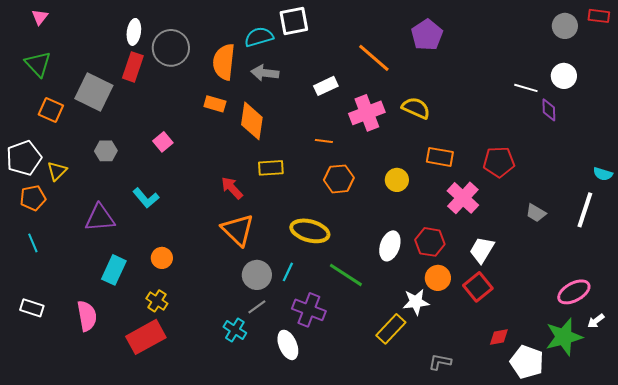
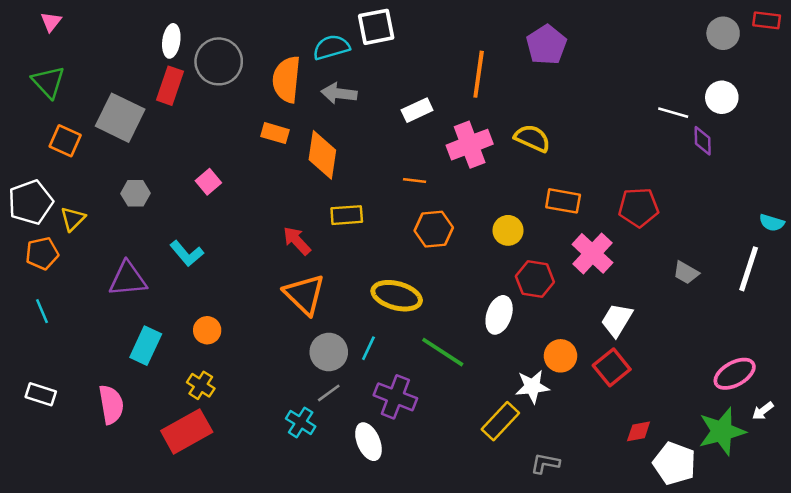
orange line: (374, 58) -> (479, 74), turned 57
red hexagon: (430, 242) -> (535, 279), moved
gray L-shape: (440, 362) -> (545, 463), moved

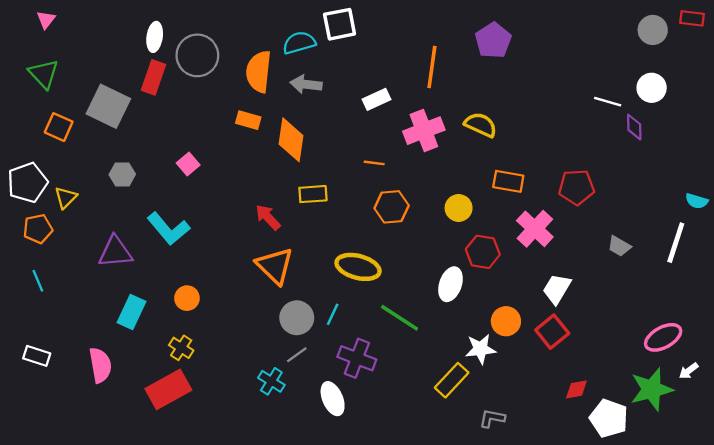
cyan L-shape: (187, 253) -> (168, 229), size x1.4

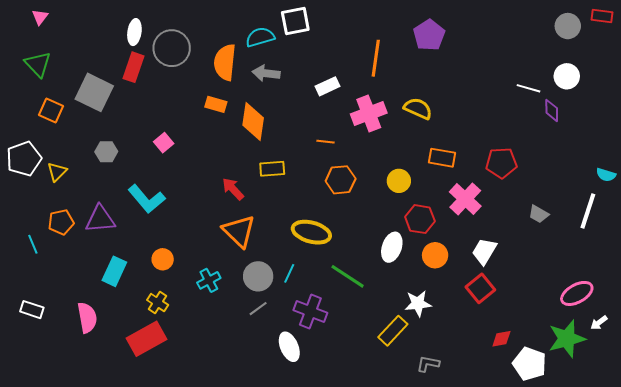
orange pentagon: (38, 229) -> (61, 222), moved
orange circle: (506, 321) -> (435, 255), moved
cyan cross: (271, 381) -> (209, 280), moved, turned 30

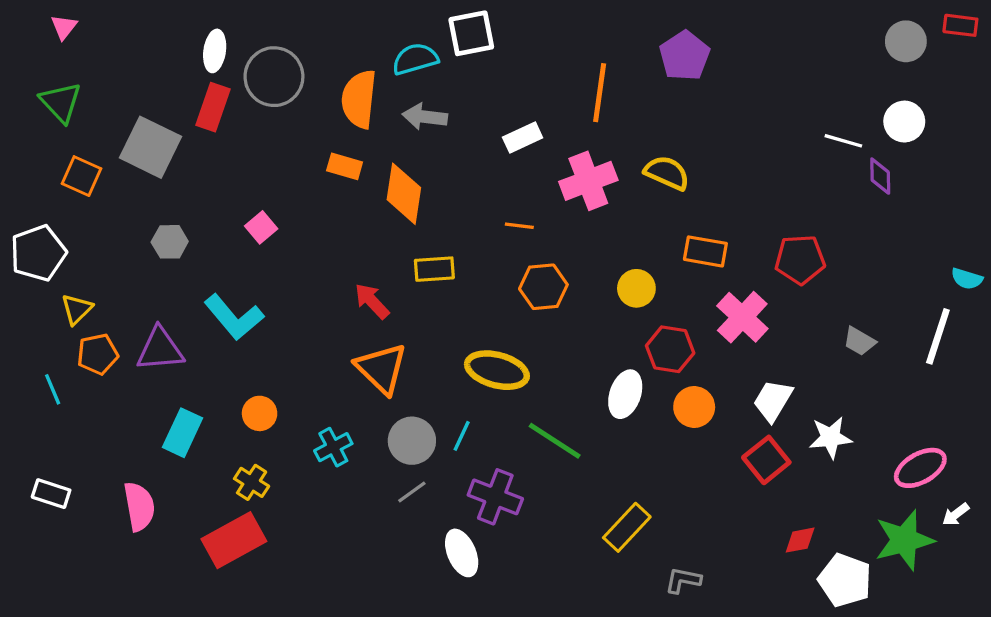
yellow triangle: (57, 172) -> (77, 309), moved
white star: (418, 304) -> (831, 437), moved

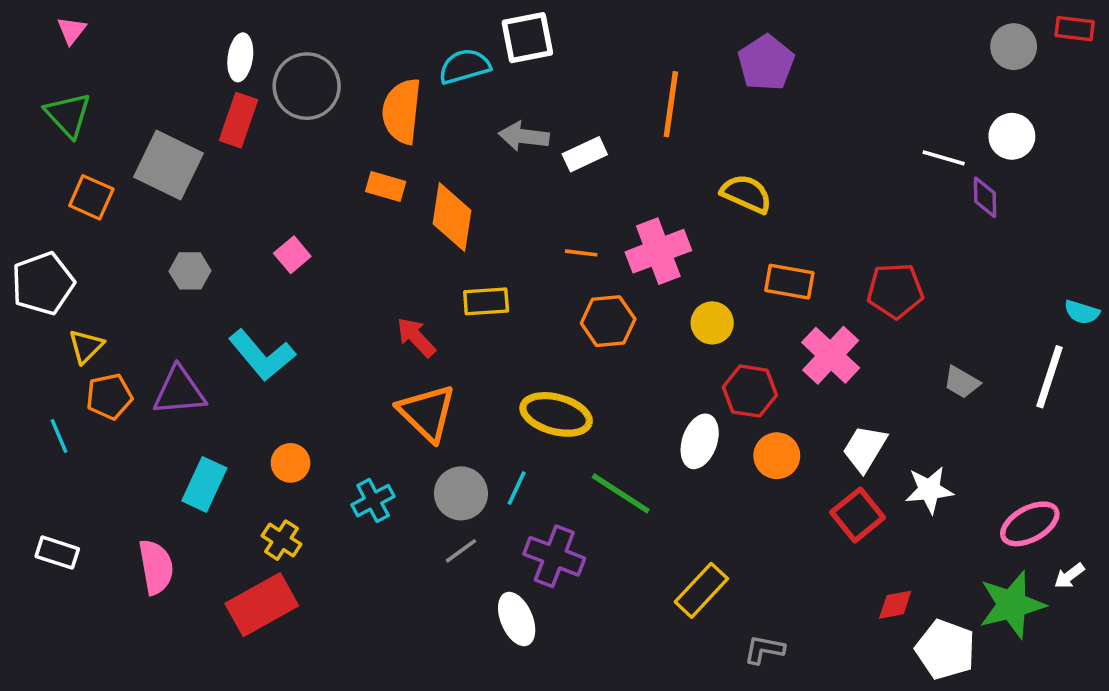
gray arrow: (425, 117) -> (524, 136), moved
pink cross: (588, 181) -> (658, 251), moved

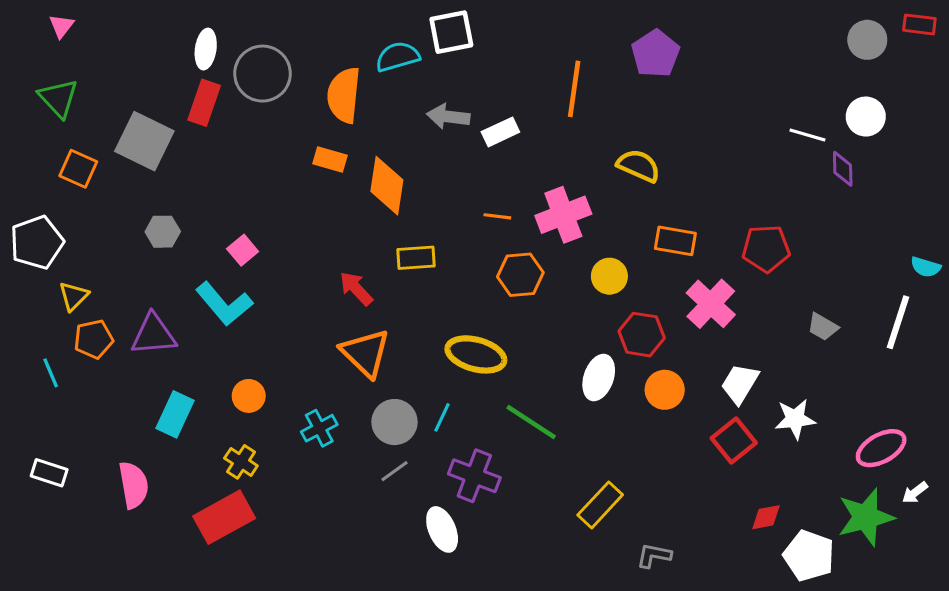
pink square: (292, 255) -> (243, 250), moved

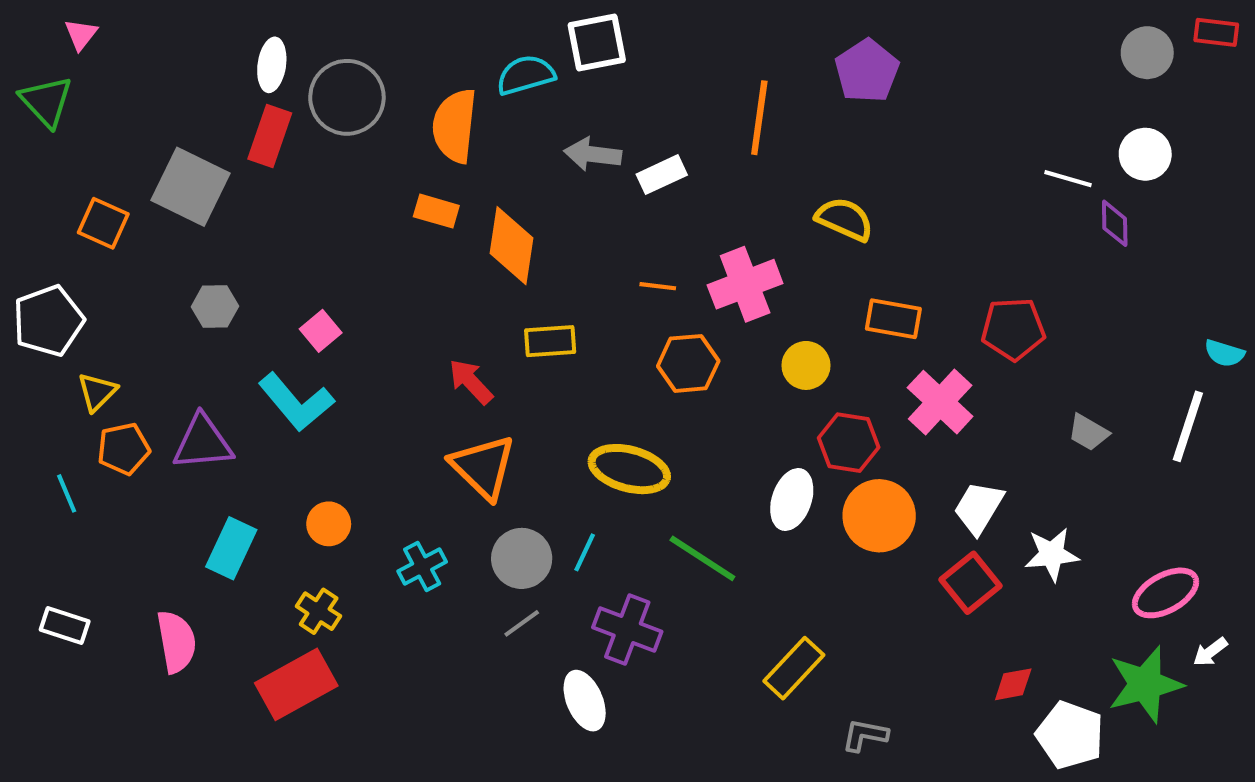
green triangle: (58, 98) -> (46, 101), moved
orange circle: (665, 390) -> (879, 516), size x1.4

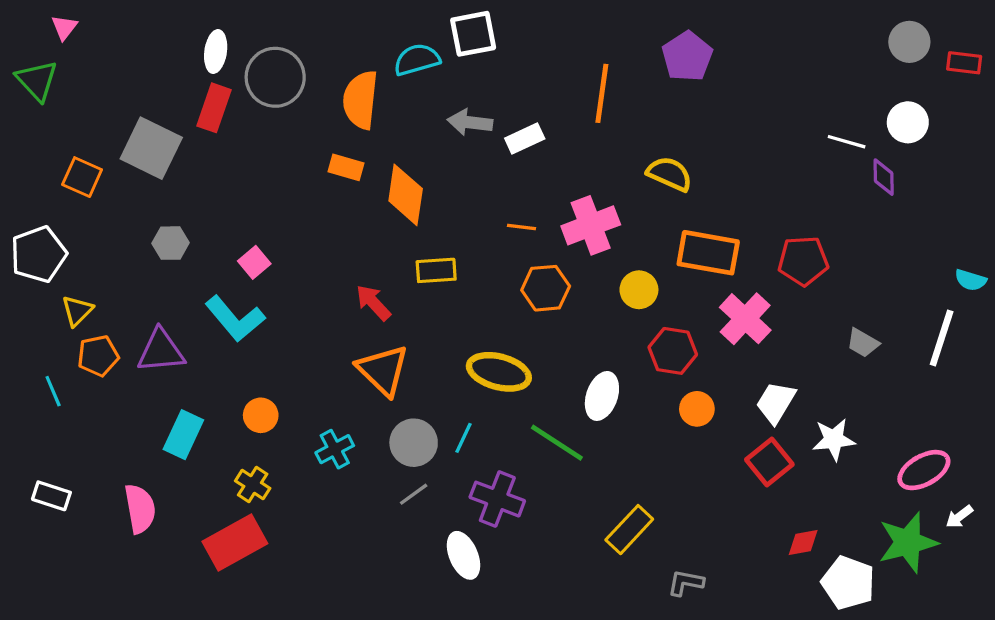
red rectangle: (1216, 32) -> (964, 63), moved
orange rectangle: (893, 319) -> (708, 253), size x1.4
white ellipse: (792, 500) -> (602, 396), moved
orange circle: (879, 516) -> (697, 409), size x0.6

